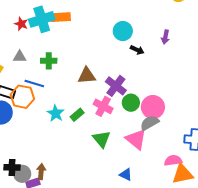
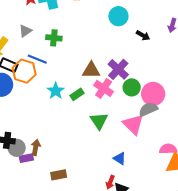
cyan circle: (123, 31) -> (118, 16), moved
gray triangle: (20, 57) -> (25, 31), turned -40
brown triangle: (87, 76) -> (91, 70), moved

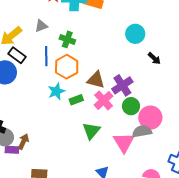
blue line: (37, 59) -> (46, 56), turned 54
orange hexagon: (24, 71) -> (67, 67), moved

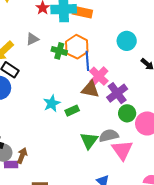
blue line: (46, 56) -> (87, 61), moved
orange hexagon: (67, 67) -> (77, 47), moved
pink cross: (104, 100) -> (99, 76), moved
gray semicircle: (142, 131) -> (109, 136), moved

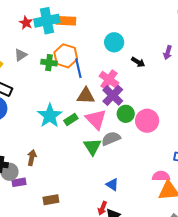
pink cross: (99, 76) -> (109, 80), moved
cyan star: (52, 103) -> (50, 116), size x1.4
pink triangle: (122, 150) -> (96, 119), moved
brown arrow: (22, 156) -> (32, 158), moved

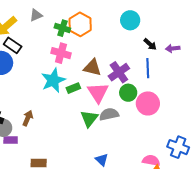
purple arrow: (168, 53) -> (173, 48), moved, turned 56
blue line: (78, 68) -> (148, 68), moved
pink cross: (109, 80) -> (61, 53), moved, turned -30

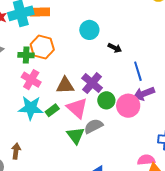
purple arrow: (173, 48) -> (144, 94), moved, size x1.5
pink cross: (61, 53) -> (31, 80), turned 30
blue line: (148, 68) -> (138, 71), moved
cyan star: (53, 80) -> (31, 108), turned -30

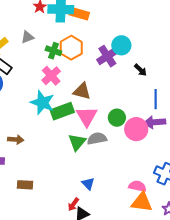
purple cross: (92, 83) -> (107, 56), moved
green rectangle: (52, 110) -> (62, 111), size x1.6
brown arrow: (16, 151) -> (16, 140), turned 70

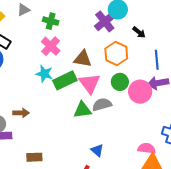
orange hexagon: (71, 48) -> (116, 54), moved
cyan star: (42, 103) -> (44, 74), size x0.7
green triangle: (77, 142) -> (82, 110), turned 48

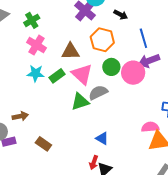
green cross: (51, 21) -> (32, 20), turned -35
green rectangle: (65, 80) -> (57, 76), size x0.7
brown rectangle: (34, 157) -> (43, 144), moved, turned 49

